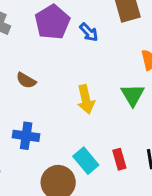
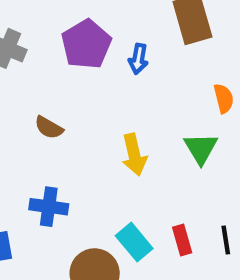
blue arrow: (89, 32) -> (138, 59), turned 54

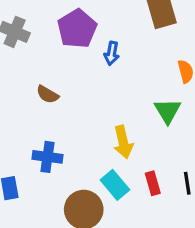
blue arrow: (138, 59) -> (112, 53), moved
yellow arrow: (134, 155) -> (123, 142), moved

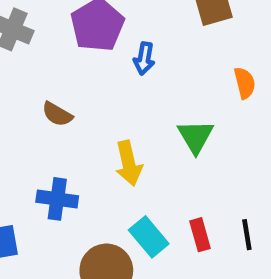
green triangle: (168, 111) -> (196, 136), moved
yellow arrow: (123, 142) -> (129, 163), moved

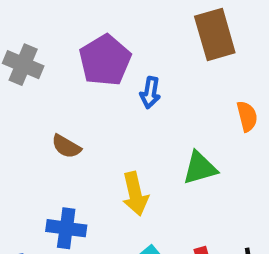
green triangle: (196, 136) -> (200, 168), turned 45

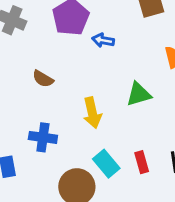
blue arrow: (150, 93) -> (103, 40), turned 90

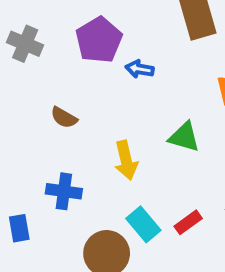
green triangle: (139, 94) -> (184, 137), turned 32
red rectangle: (142, 162) -> (188, 222), turned 70

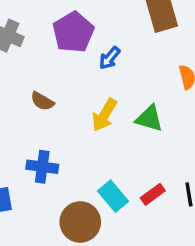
blue arrow: (140, 69) -> (110, 58), turned -60
yellow arrow: (126, 160) -> (104, 115), moved, turned 44

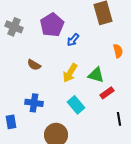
red rectangle: (153, 194) -> (107, 93), moved
cyan rectangle: (113, 196) -> (76, 105), moved

